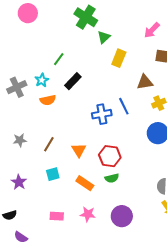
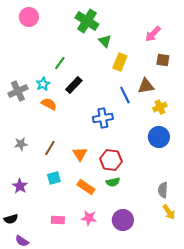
green triangle: (104, 37) -> (105, 41), turned -32
orange semicircle: (48, 100) -> (49, 104), turned -140
blue line: (124, 106) -> (125, 95), moved

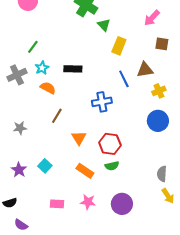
green line: (60, 63) -> (33, 47), moved
black rectangle: (74, 85) -> (73, 69), turned 48
brown line: (50, 148) -> (57, 116), moved
cyan square: (54, 178) -> (45, 166), moved, turned -32

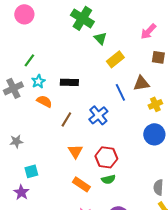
yellow rectangle: (119, 46) -> (115, 59), turned 30
blue cross: (102, 102) -> (98, 115), turned -30
brown line: (57, 116) -> (66, 119), moved
cyan square: (45, 166) -> (31, 171), moved, turned 32
purple star: (19, 170) -> (21, 192), moved

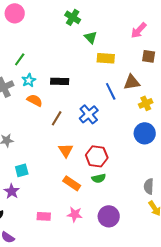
green cross: (82, 18) -> (73, 17), size x0.7
yellow rectangle: (115, 59) -> (106, 58), turned 42

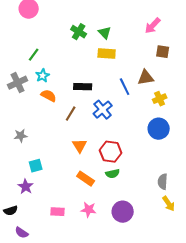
green cross: (73, 17) -> (79, 32), moved
yellow rectangle: (106, 58) -> (107, 54), moved
black rectangle: (60, 81) -> (83, 87), moved

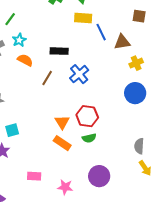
blue line: (125, 87) -> (101, 32), moved
orange triangle: (80, 146) -> (62, 122), moved
pink star: (89, 210) -> (65, 187), moved

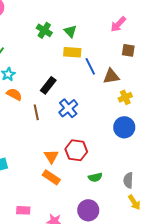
black rectangle: (59, 51) -> (48, 85), turned -54
brown line: (47, 78) -> (36, 112), turned -42
green semicircle: (89, 138) -> (95, 177), moved

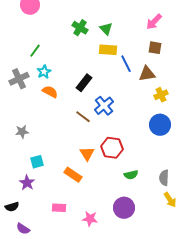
brown square: (128, 50) -> (155, 48), moved
brown line: (36, 112) -> (83, 117), moved, turned -42
orange rectangle: (51, 177) -> (73, 175), moved

